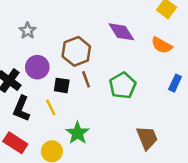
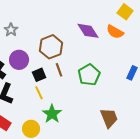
orange semicircle: (162, 45) -> (115, 32), moved
black square: (62, 85) -> (39, 75), turned -32
yellow line: (51, 107) -> (39, 93), moved

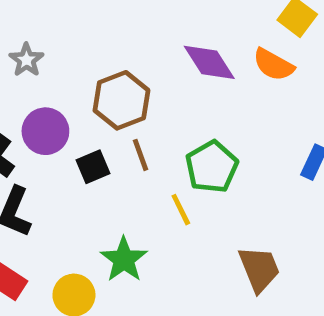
yellow line: (39, 93) -> (181, 210), moved

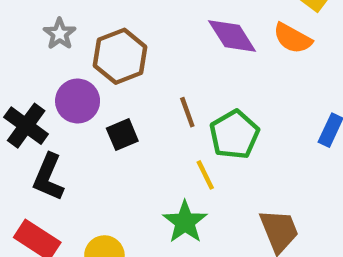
brown hexagon: (121, 100) -> (120, 56), moved
brown line: (140, 155) -> (187, 112), moved
green star: (124, 259) -> (185, 222), moved

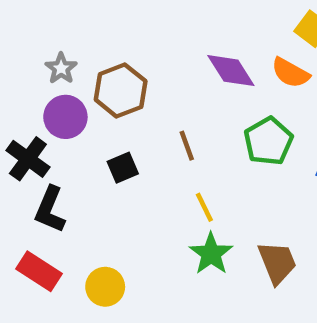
purple circle: (78, 101) -> (65, 117), moved
green pentagon: (234, 135) -> (268, 141), moved
green star: (185, 222) -> (211, 254), moved

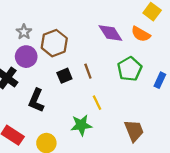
black square: (123, 168) -> (64, 76), moved
black L-shape: (50, 210) -> (36, 100), moved
green star: (211, 254) -> (81, 125), moved, turned 30

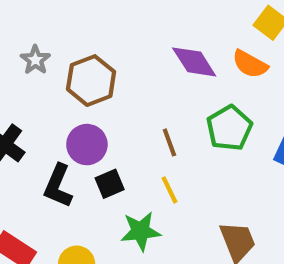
purple circle: (26, 57) -> (87, 145), moved
brown line: (88, 71) -> (169, 142), moved
black square: (64, 76) -> (110, 184), moved

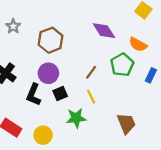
gray star: (35, 60) -> (13, 26), moved
orange semicircle: (250, 64) -> (138, 44), moved
brown line: (169, 142) -> (91, 72), turned 56

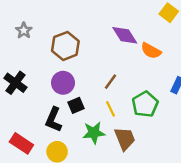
orange semicircle: (138, 44) -> (151, 51), moved
green pentagon: (122, 65) -> (145, 104), moved
black L-shape: (33, 95) -> (53, 120), moved
brown trapezoid: (126, 123) -> (125, 139), moved

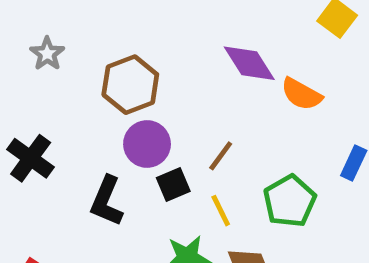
purple circle: (63, 83) -> (147, 144), moved
black square: (76, 105) -> (173, 184), moved
black L-shape: (53, 120) -> (107, 201), moved

